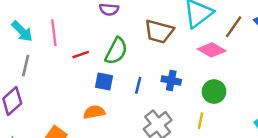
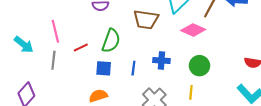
cyan arrow: (22, 31) -> (24, 45), moved
gray line: (26, 66) -> (53, 60), moved

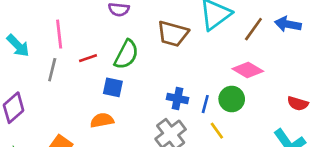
pink diamond: (193, 30) -> (248, 70), moved
blue cross: (161, 60) -> (178, 99), moved
blue line: (133, 68) -> (205, 104), moved
yellow line: (191, 92) -> (217, 131), turned -48

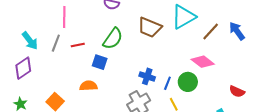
blue arrow: (288, 24) -> (237, 31), turned 36
cyan arrow: (18, 46) -> (30, 41), moved
red line: (88, 58) -> (78, 45), moved

